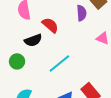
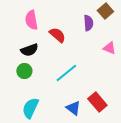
black semicircle: (33, 40) -> (29, 50), moved

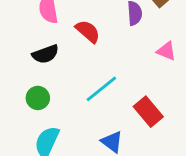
green circle: (24, 71) -> (38, 98), moved
red rectangle: (97, 102) -> (148, 112), moved

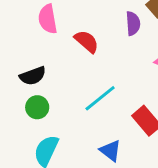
black semicircle: (45, 54) -> (33, 76), moved

